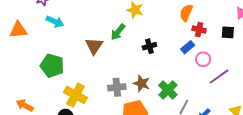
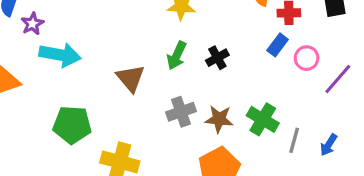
cyan arrow: (55, 22) -> (60, 55), size x1.4
green arrow: (118, 32) -> (177, 56), moved
gray cross: (117, 87) -> (181, 112), moved

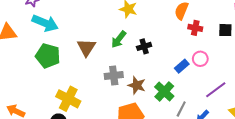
blue rectangle: (278, 45) -> (182, 66), moved
purple line: (338, 79) -> (216, 90), moved
green pentagon: (72, 125) -> (48, 56), moved

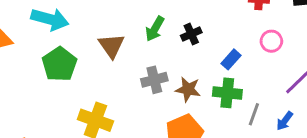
green pentagon: (48, 56) -> (59, 64), turned 30
blue rectangle: (182, 66) -> (231, 59), moved
green cross: (164, 91) -> (227, 93), turned -30

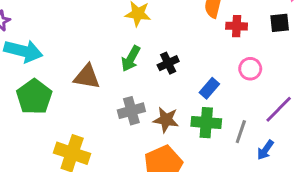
brown triangle: (111, 46) -> (87, 77), turned -44
gray line: (254, 114) -> (241, 132), moved

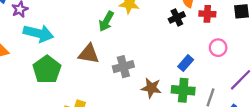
green arrow: (131, 59) -> (106, 21), moved
black cross: (168, 63) -> (177, 17), moved
gray cross: (131, 111) -> (123, 67), moved

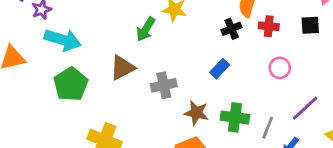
brown triangle: (89, 54) -> (122, 68), turned -40
blue rectangle: (186, 63) -> (220, 69), moved

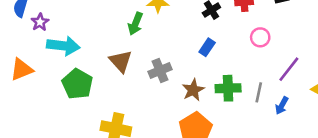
brown triangle: (122, 68) -> (121, 61), turned -35
brown star: (196, 113) -> (193, 90), turned -30

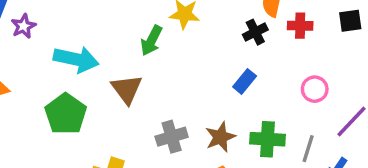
pink circle: (260, 37) -> (315, 89), moved
cyan arrow: (63, 46) -> (76, 59), moved
gray cross: (160, 71) -> (172, 137), moved

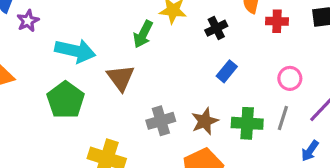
black cross: (255, 32) -> (216, 28), moved
gray line: (308, 149) -> (283, 118), moved

